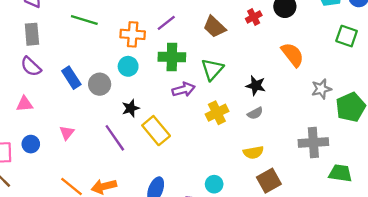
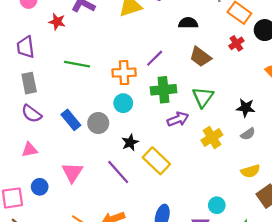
pink triangle: (67, 133) -> (72, 172), size x1.5

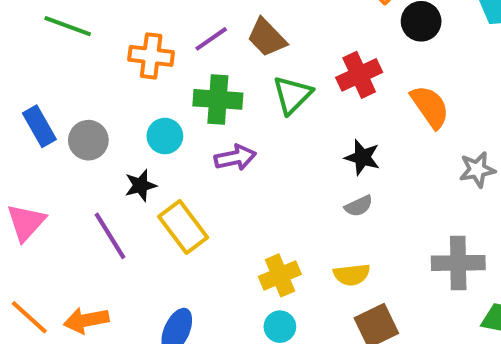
red cross: (236, 43) -> (359, 75), moved, size x1.5
brown trapezoid: (200, 57) -> (267, 38), moved
green triangle: (203, 97) -> (292, 95), moved
cyan circle: (123, 103) -> (165, 136), moved
yellow cross: (212, 138) -> (280, 275), moved

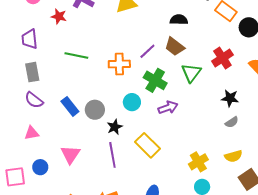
green cross: (218, 99) -> (155, 80), turned 35
black star: (141, 185) -> (115, 127), moved
purple line: (110, 236) -> (112, 155), turned 30

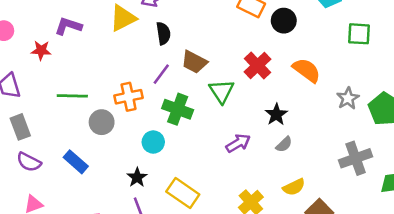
black semicircle: (179, 20) -> (163, 33), moved, turned 90
black star: (230, 98) -> (276, 114), turned -30
purple arrow: (168, 107) -> (238, 143), moved
gray circle: (95, 110) -> (102, 122), moved

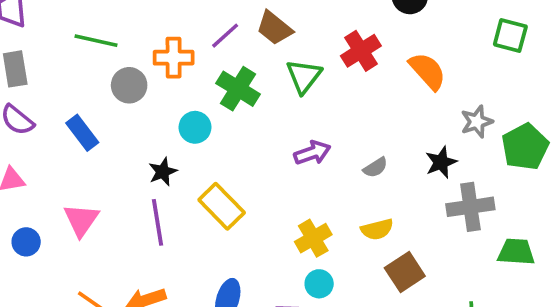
black star: (276, 114) -> (441, 162), moved

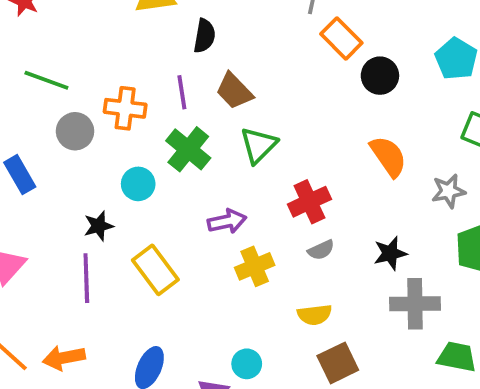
purple line: (225, 36) -> (182, 92), turned -64
red cross: (361, 51) -> (309, 202), moved
gray star: (477, 122) -> (449, 191), moved
purple arrow: (312, 153) -> (227, 221), moved
yellow cross: (313, 238) -> (255, 266), moved

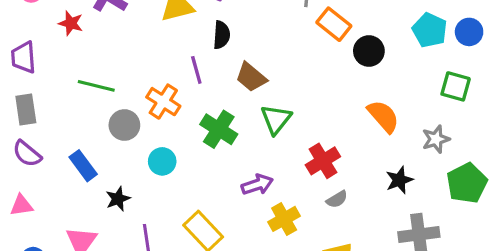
purple line: (182, 92) -> (196, 70), moved
orange cross: (125, 108) -> (163, 102), turned 32
cyan circle: (138, 184) -> (162, 161), moved
black star: (99, 226) -> (118, 199), moved
black star: (390, 253) -> (399, 180), moved

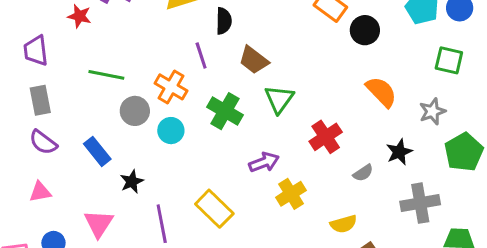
cyan circle: (162, 161) -> (171, 131), moved
gray semicircle: (337, 199) -> (363, 173), moved

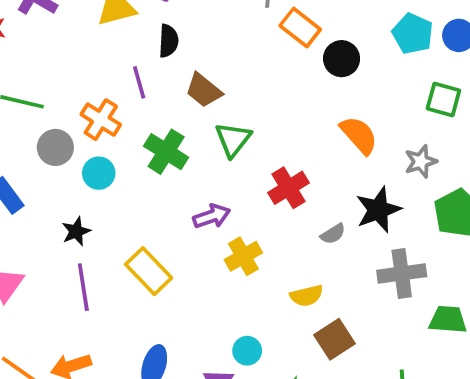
black star: (399, 152) -> (378, 210), size x1.4
black star: (132, 182) -> (76, 231), moved

